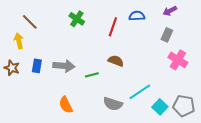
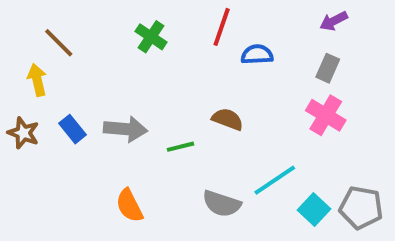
blue semicircle: (137, 16) -> (257, 54), moved
red line: (113, 27) -> (222, 27), moved
pink cross: (178, 60) -> (326, 115), moved
blue rectangle: (37, 66) -> (72, 129), turned -48

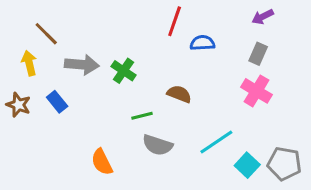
green cross: (151, 37) -> (124, 71), moved
gray arrow: (125, 129) -> (82, 65), moved
gray semicircle: (222, 204) -> (158, 145), moved

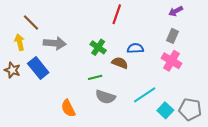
blue semicircle: (202, 43) -> (135, 48), moved
green cross: (124, 71) -> (98, 47), moved
blue rectangle: (57, 102) -> (38, 68), size x1.5

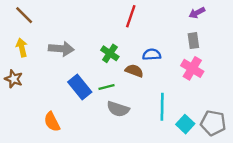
brown line: (31, 23) -> (24, 15), moved
gray rectangle: (173, 36) -> (193, 41), turned -32
blue rectangle: (38, 68) -> (80, 87), moved
cyan line: (145, 95) -> (162, 107), turned -55
orange semicircle: (68, 108) -> (52, 122), moved

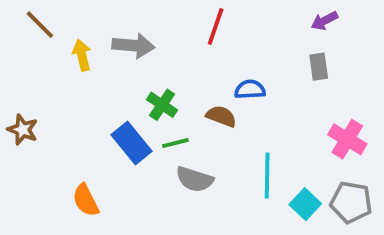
yellow arrow: (22, 48) -> (82, 55), moved
gray arrow: (61, 49) -> (133, 46), moved
green cross: (110, 53) -> (162, 105), moved
pink cross: (192, 68) -> (347, 139), moved

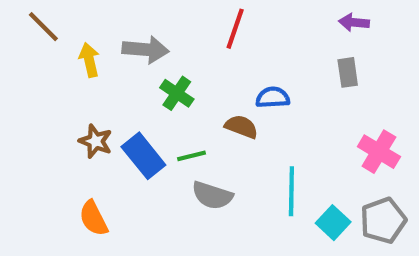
purple arrow: (324, 21) -> (354, 22), turned 32
green cross: (162, 105) -> (177, 93), moved
brown star: (23, 130) -> (96, 141), moved
gray pentagon: (351, 202) -> (383, 220), turned -30

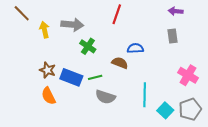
blue rectangle: (143, 156) -> (71, 77), turned -30
orange semicircle: (93, 218) -> (49, 96), moved

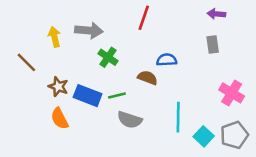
brown line: (22, 13) -> (26, 62), moved

